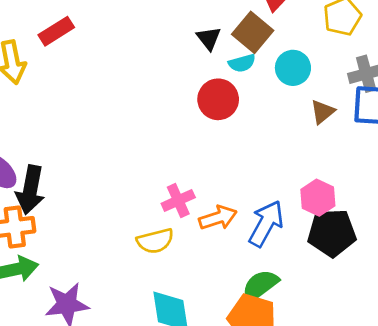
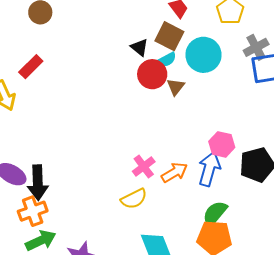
cyan circle: (293, 68) -> (204, 55), size x1.4
red circle: (218, 99) -> (152, 74), moved
brown triangle: (323, 112) -> (176, 87), moved
pink hexagon: (318, 198) -> (222, 144), moved

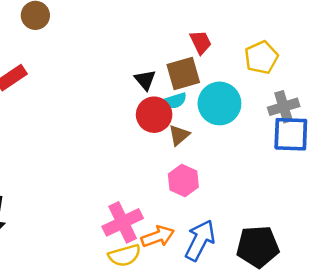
brown square: (169, 36) -> (183, 74), turned 36
pink hexagon: (222, 144) -> (183, 180), moved
pink cross: (144, 167) -> (123, 222), size x1.4
yellow semicircle: (134, 199) -> (125, 255), moved

